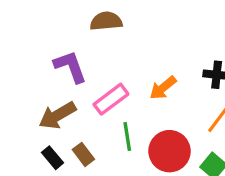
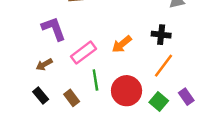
brown arrow: (57, 115) -> (44, 64), size x0.6
brown rectangle: (83, 154) -> (72, 98), moved

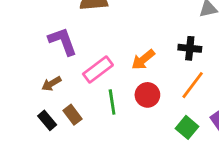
red circle: (127, 91) -> (147, 95), moved, size x0.7
brown rectangle: (72, 98) -> (73, 115), moved

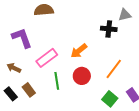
black cross: (190, 48) -> (109, 29), moved
brown arrow: (51, 84) -> (14, 68), turned 56

